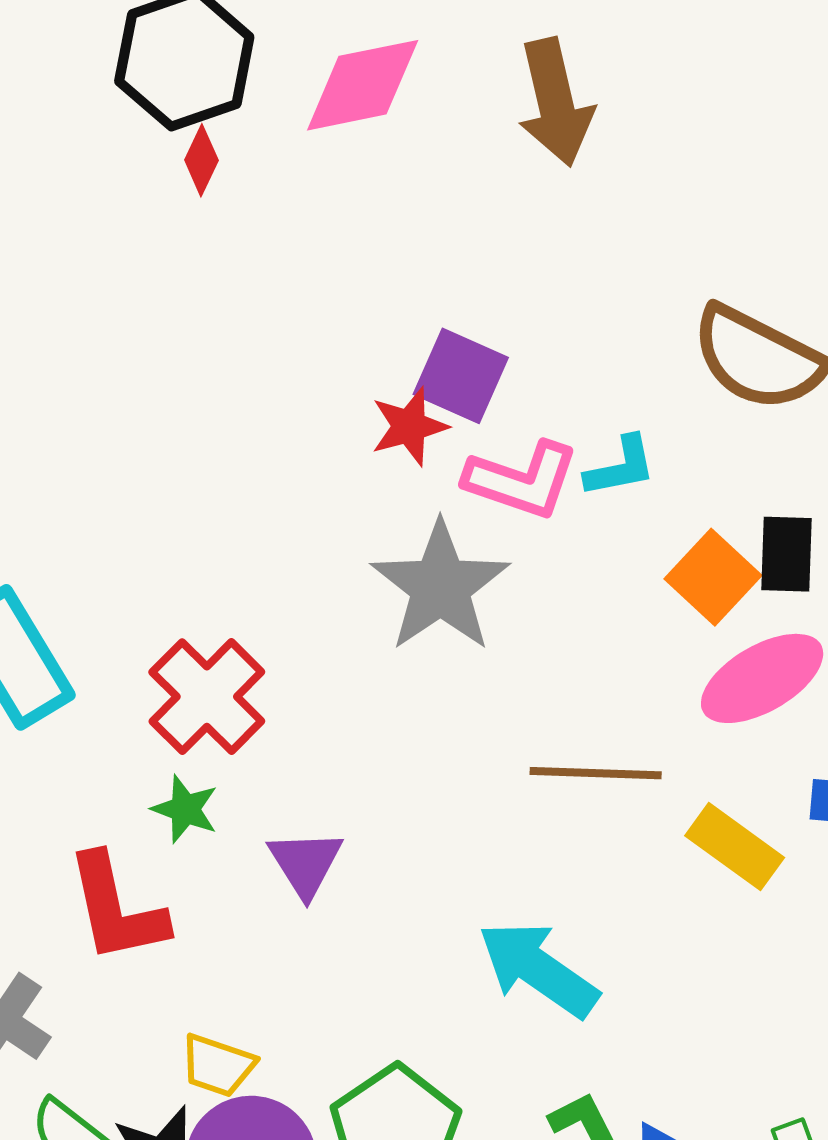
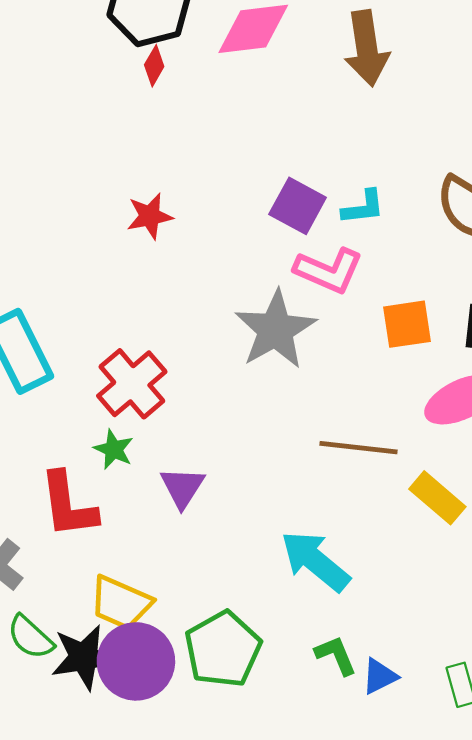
red star: (409, 426) -> (150, 216), moved
cyan L-shape: (620, 467) -> (363, 207), moved
orange square: (713, 577) -> (407, 324), moved, turned 34
yellow trapezoid: (218, 1065) -> (121, 603), size x1.4

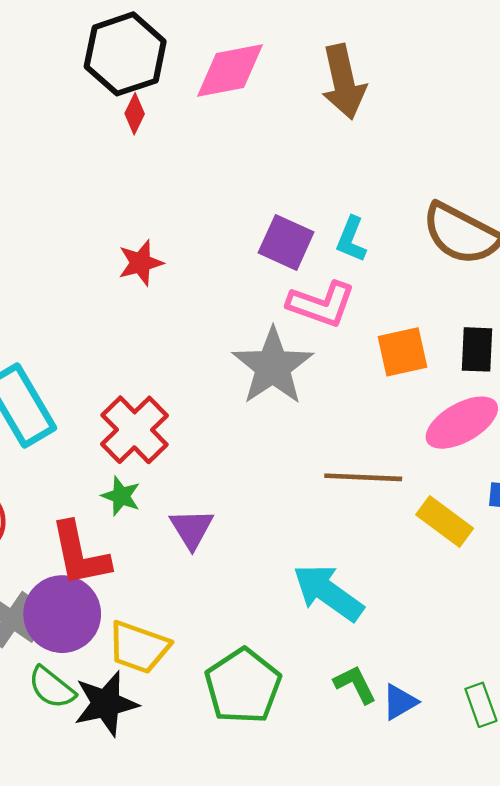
cyan L-shape: (363, 207) -> (351, 239), turned 123
purple circle: (136, 661) -> (62, 614), moved

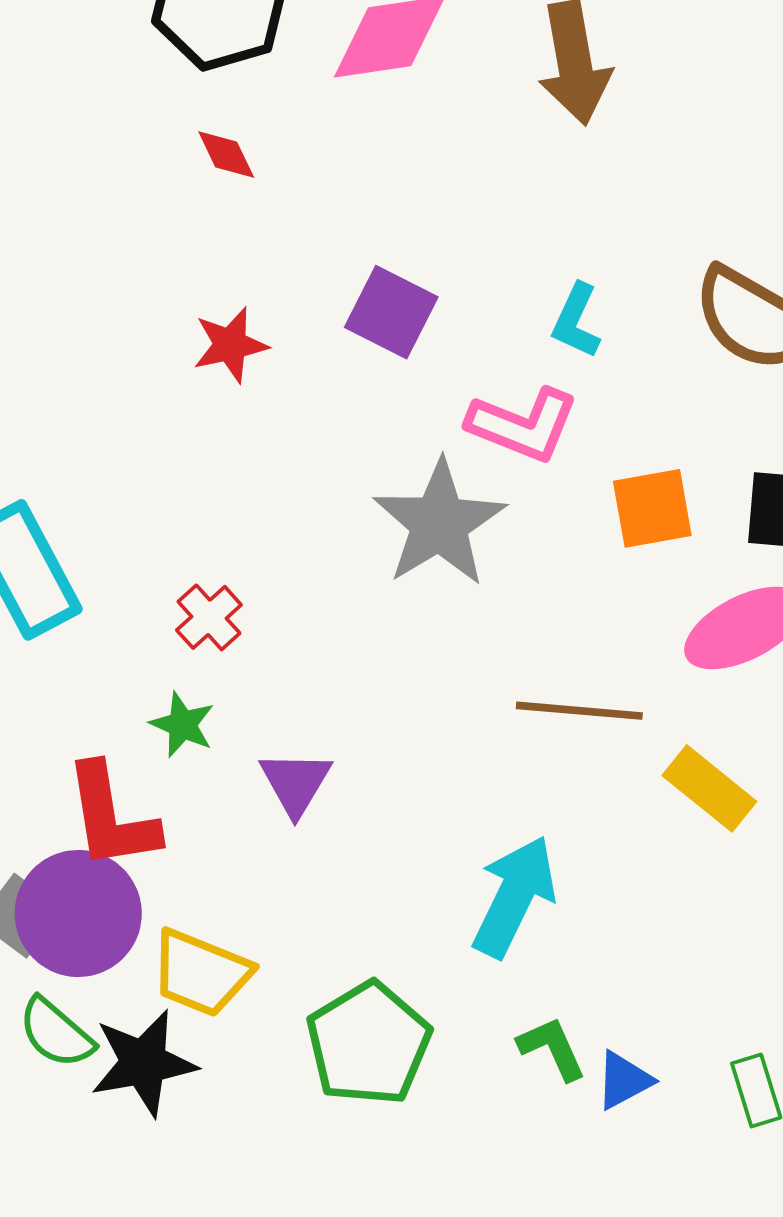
red diamond: (135, 114) -> (226, 155), moved, turned -54
purple square: (286, 242) -> (391, 312), moved
red cross: (135, 430) -> (209, 617), size x0.6
cyan arrow: (328, 593) -> (514, 897), turned 78

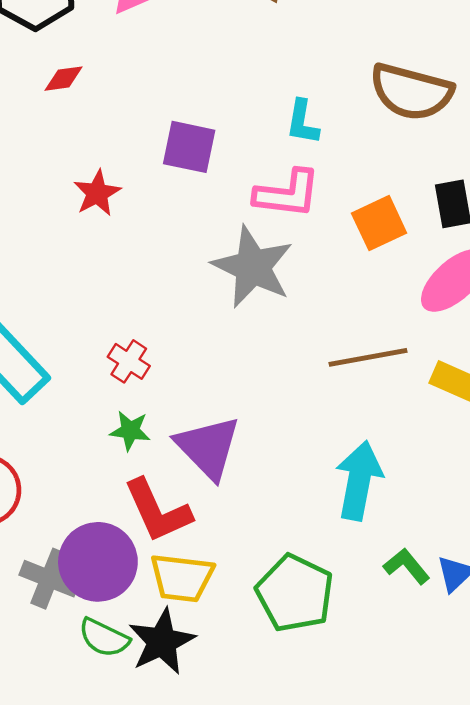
red diamond: (226, 155) -> (64, 79), turned -57
purple triangle: (296, 783) -> (208, 447), size x1.5
red L-shape: (111, 817) -> (158, 511), moved

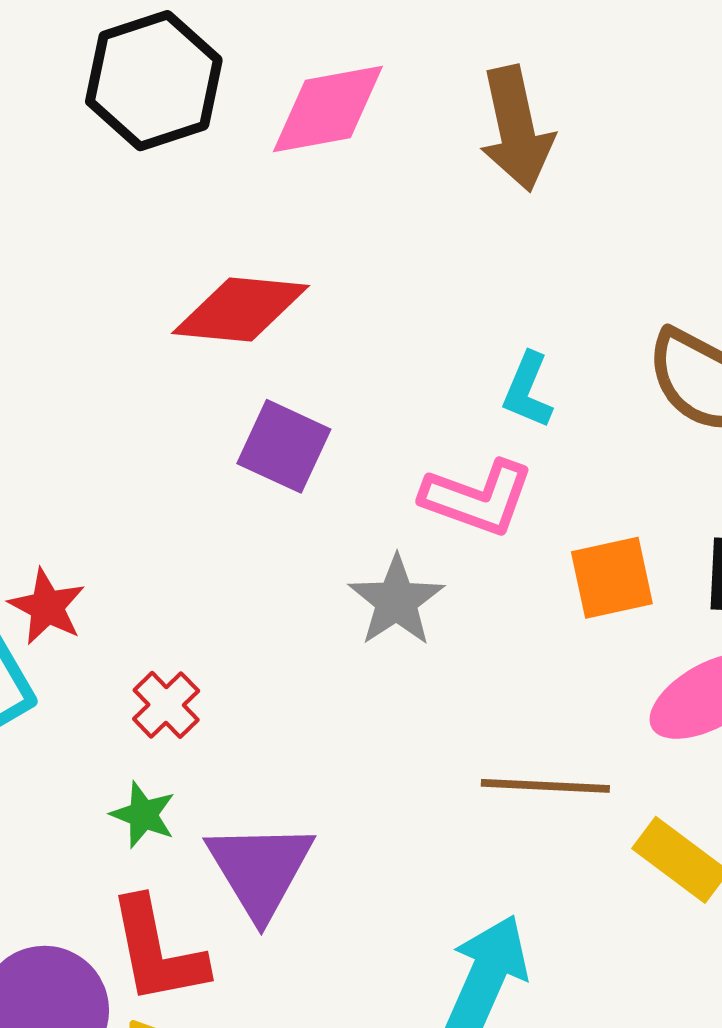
red diamond: (64, 79) -> (240, 309), moved, size x2.0
purple square: (189, 147) -> (284, 446), moved
red star: (97, 193) -> (47, 607), moved, turned -30
gray star: (253, 267) -> (396, 601), size x0.7

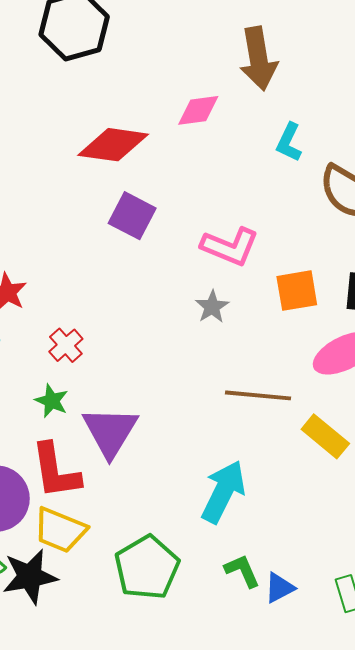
pink diamond: (328, 109) -> (198, 110), moved, size x0.7
cyan L-shape: (528, 390) -> (289, 142), moved
gray star: (396, 601) -> (212, 307), moved, size x0.7

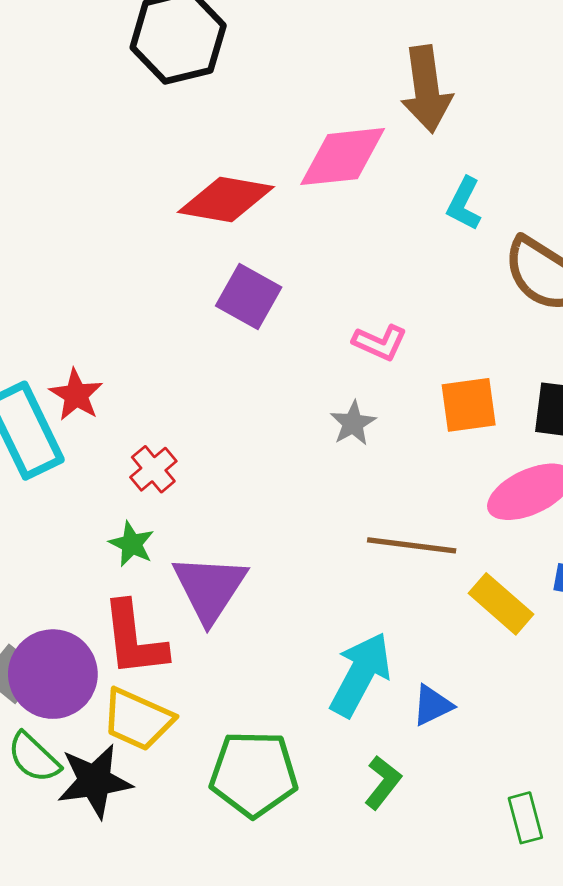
pink diamond: (198, 110) -> (343, 157), size x1.5
pink L-shape: (230, 247) -> (380, 342), size x0.7
green pentagon: (147, 568) -> (254, 774), turned 30
green L-shape: (242, 571) -> (383, 782), turned 60
blue triangle: (279, 588) -> (432, 705), moved

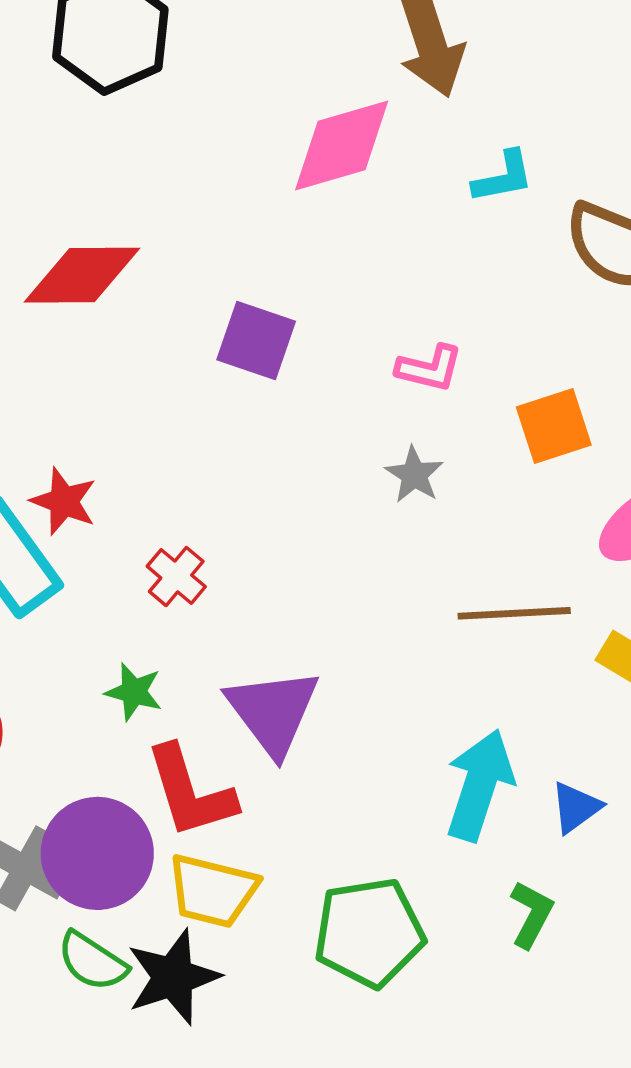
red diamond: (226, 199) -> (82, 275), moved
cyan L-shape: (464, 204) -> (503, 177), turned -118
green star: (132, 544) -> (134, 692), moved

